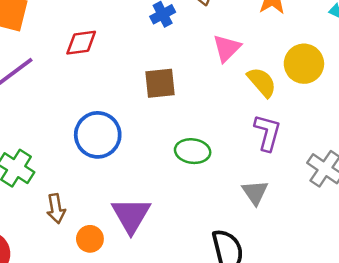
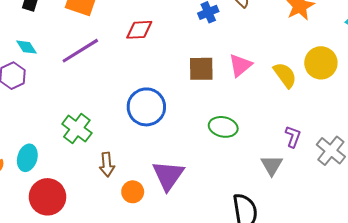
pink triangle: (227, 48) -> (240, 65), moved
purple L-shape: (267, 133) -> (293, 137), moved, size x0.7

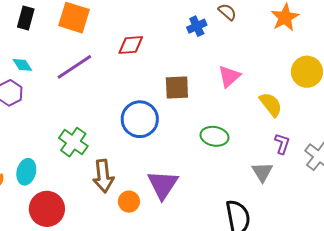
brown square: (201, 69) -> (177, 88), moved
yellow semicircle: (285, 75) -> (271, 104), moved
brown arrow: (107, 165) -> (103, 176), size x1.4

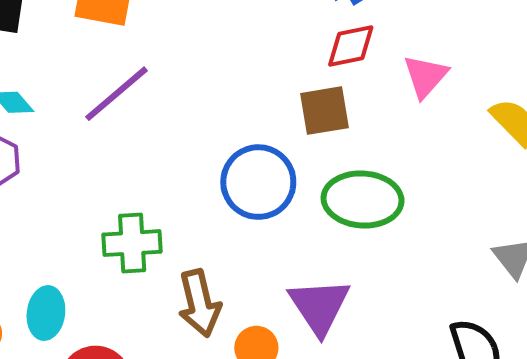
red diamond: (131, 45) -> (351, 46), moved
green ellipse: (214, 136) -> (363, 199), moved, size x1.4
green cross: (73, 142) -> (132, 243), turned -32

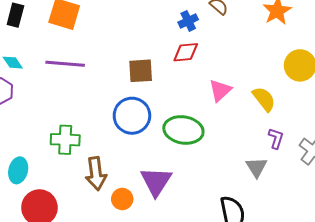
pink triangle: (425, 76) -> (220, 90), moved
purple line: (116, 94) -> (65, 64), turned 39
brown square: (324, 111) -> (141, 71), moved

